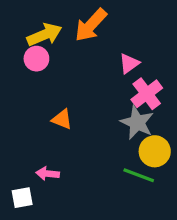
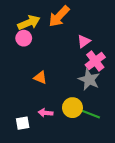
yellow circle: (155, 151) -> (72, 108), moved
pink arrow: (48, 174) -> (46, 113), moved
white square: (22, 198) -> (23, 123), moved

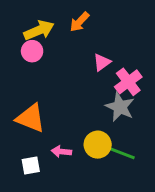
orange arrow: (59, 16) -> (79, 22), size x0.7
pink triangle: (84, 41) -> (102, 62), moved
orange triangle: (40, 78) -> (31, 118), moved, size x1.6

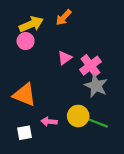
pink triangle: (102, 62) -> (65, 58), moved
pink cross: (128, 82) -> (90, 66), moved

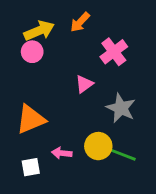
pink triangle: (65, 58) -> (84, 84), moved
pink cross: (90, 66) -> (114, 52), moved
orange triangle: (24, 95) -> (31, 119), turned -45

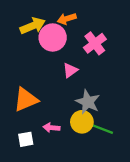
orange arrow: (80, 22) -> (67, 19), turned 30
pink circle: (32, 52) -> (53, 37), moved, size x1.5
gray star: (121, 108) -> (88, 102), moved

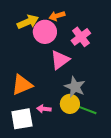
pink triangle: (70, 70) -> (60, 60), size x1.5
white square: (26, 139) -> (22, 119), size x1.6

